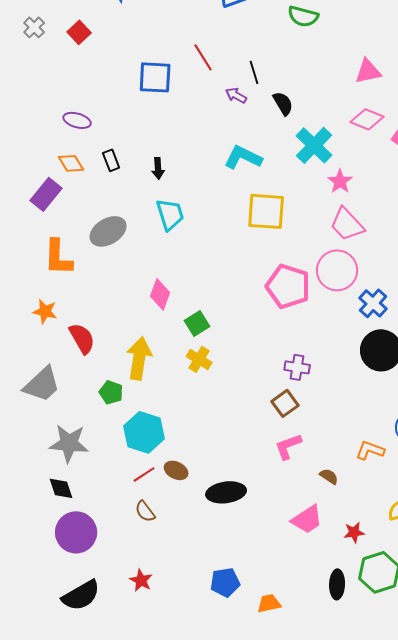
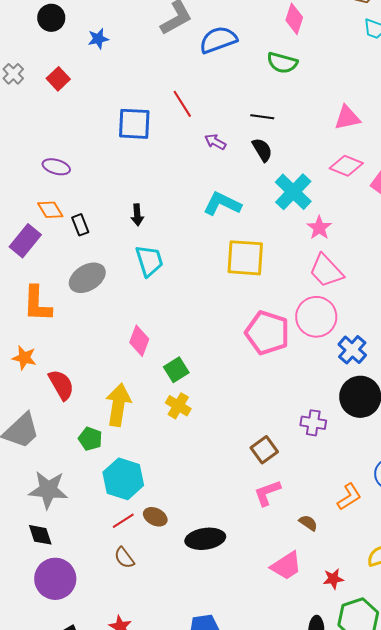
black line: (254, 72) -> (262, 117), moved, turned -65
black rectangle: (111, 160) -> (80, 225), moved
purple cross: (297, 367) -> (313, 423), moved
orange L-shape: (370, 450) -> (349, 497), turned 128

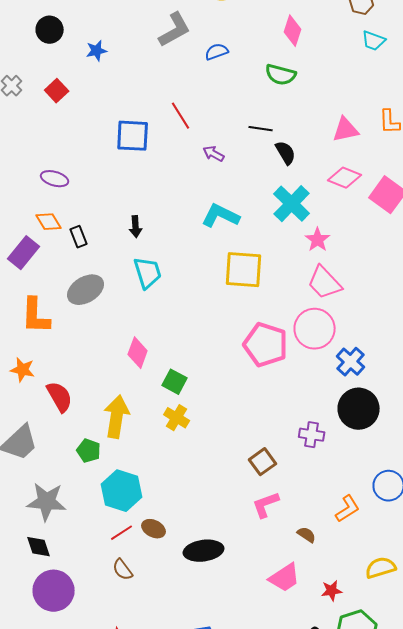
blue semicircle: (218, 40) -> (217, 52), size x0.6
black semicircle: (262, 150) -> (286, 153), moved
green square: (176, 370) -> (175, 382), turned -30

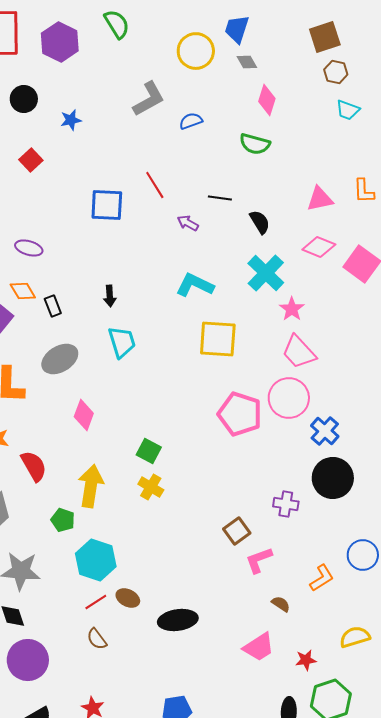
black line: (261, 129) -> (220, 198), moved
pink diamond: (138, 353) -> (84, 415), moved
pink L-shape: (266, 505) -> (259, 560), moved

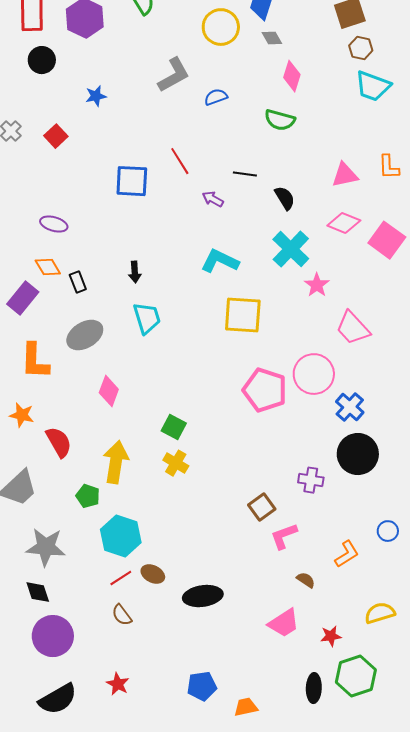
black circle: (24, 99) -> (42, 60), moved
cyan trapezoid: (348, 110) -> (373, 86), size x1.5
pink trapezoid: (299, 352) -> (353, 328), moved
blue circle: (363, 555) -> (388, 531), size x0.7

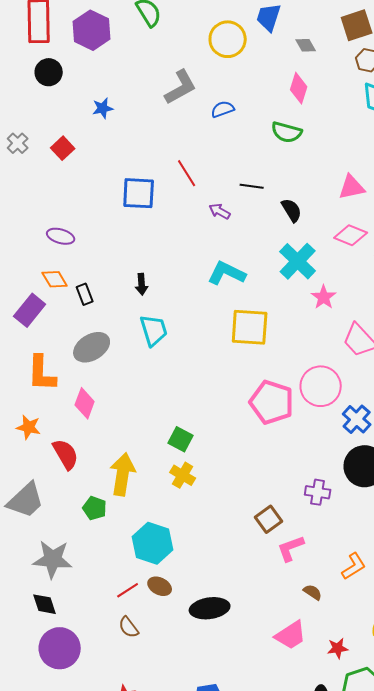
gray diamond: (272, 38) -> (306, 45), moved
pink diamond: (109, 391) -> (85, 403), moved
cyan hexagon: (121, 536) -> (153, 543), moved

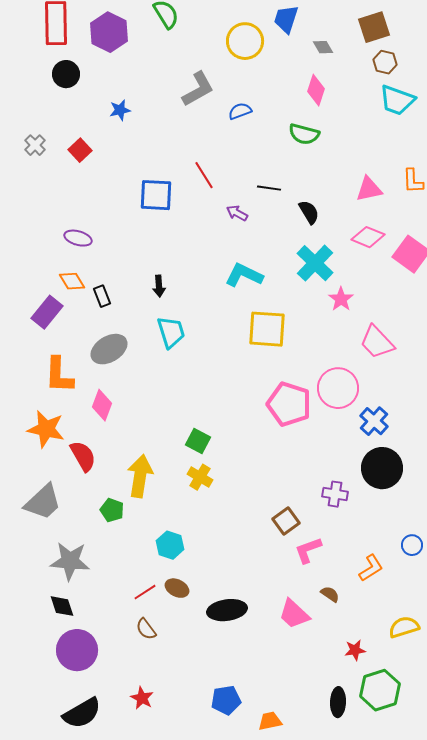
orange star: (29, 427) -> (46, 429), size x1.5
cyan hexagon: (153, 543) -> (170, 545), size x0.7
pink trapezoid: (291, 635) -> (294, 614), moved, turned 76

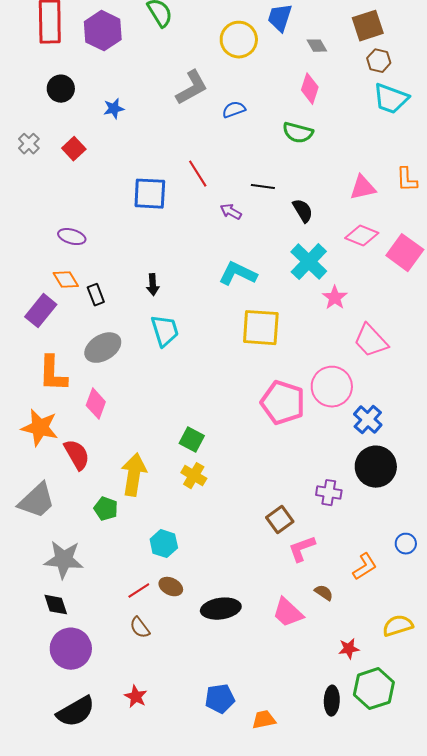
black circle: (66, 74) -> (61, 89), moved

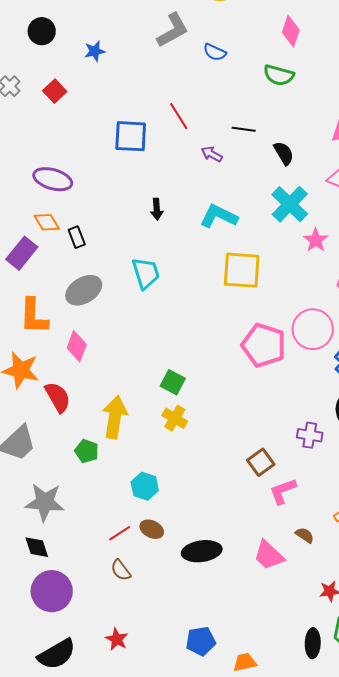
blue semicircle: (234, 110) -> (215, 52), turned -135
purple ellipse: (72, 237) -> (53, 179), size x1.4
black arrow: (153, 285) -> (157, 209), moved

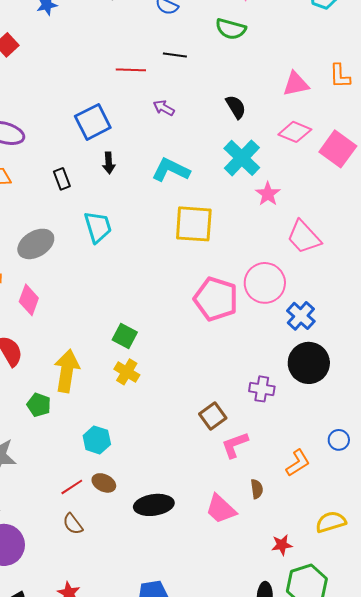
red line: (179, 116) -> (131, 70), turned -56
black line: (244, 129) -> (175, 55), moved
blue square: (131, 136) -> (93, 122), moved, turned -30
black rectangle: (77, 237) -> (62, 179), moved
brown semicircle: (305, 535) -> (257, 489), turned 48

